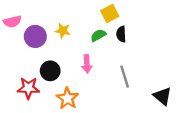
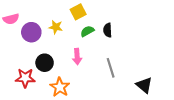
yellow square: (110, 14) -> (78, 12), moved

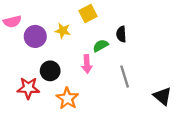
green semicircle: (87, 31) -> (101, 46), moved

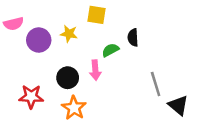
yellow square: (88, 13) -> (97, 15), turned 36
black circle: (50, 71) -> (68, 78), moved
gray line: (125, 77) -> (156, 84), moved

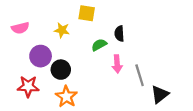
pink semicircle: (14, 24) -> (20, 28), moved
purple circle: (39, 40) -> (41, 56), moved
pink arrow: (95, 70) -> (117, 64), moved
black triangle: (178, 105) -> (160, 94), turned 42

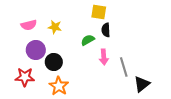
yellow square: (87, 13) -> (99, 12), moved
pink semicircle: (20, 28) -> (29, 25), moved

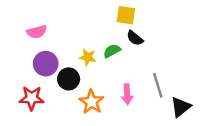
yellow star: (55, 27) -> (88, 57), moved
black semicircle: (106, 30) -> (135, 38), turned -48
pink arrow: (104, 57) -> (127, 94), moved
orange star: (59, 86) -> (92, 102), moved

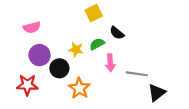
yellow square: (126, 15) -> (94, 13), moved, turned -35
gray line: (158, 85) -> (137, 74), turned -65
pink arrow: (127, 94) -> (110, 63), moved

